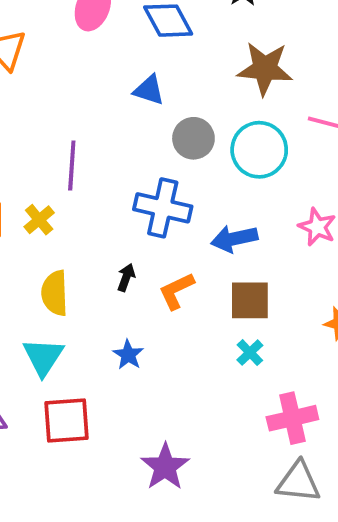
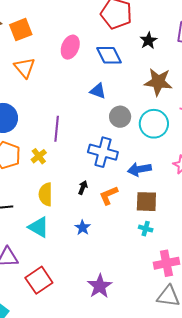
cyan cross: (250, 353) -> (146, 229), turned -32
cyan triangle: (43, 357) -> (39, 227), turned -35
red square: (67, 421) -> (39, 280), moved, turned -32

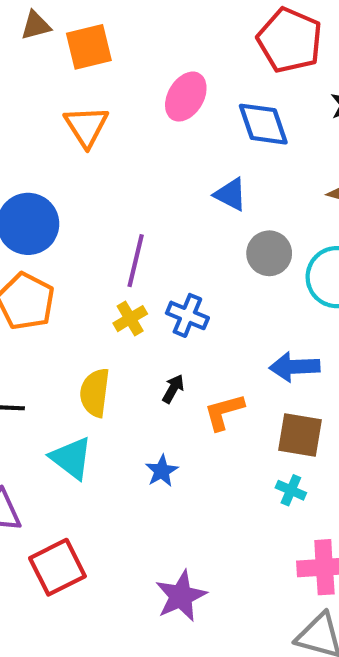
blue cross: (103, 152) -> (187, 315), moved, size x0.7
yellow cross: (39, 156) -> (130, 319), moved

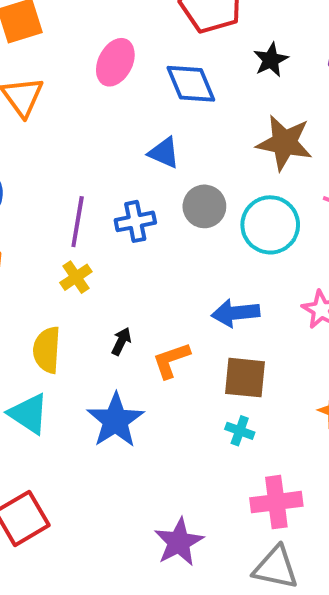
blue cross: (187, 315) -> (135, 221), moved, turned -30
blue star: (162, 471) -> (115, 420), size x1.8
purple star: (181, 596) -> (179, 542), moved

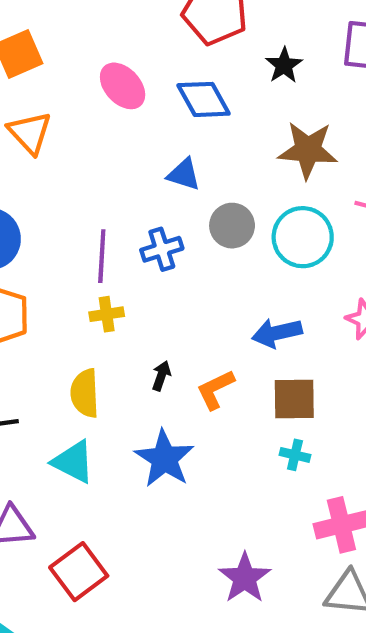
pink ellipse: (115, 62) -> (123, 86), turned -63
yellow cross: (76, 277) -> (107, 314), turned 32

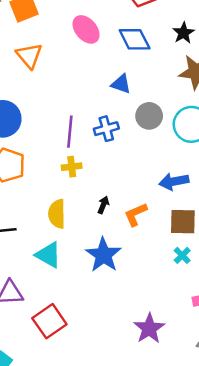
black star: (284, 65) -> (183, 33), moved
cyan cross: (295, 455) -> (182, 255), turned 30

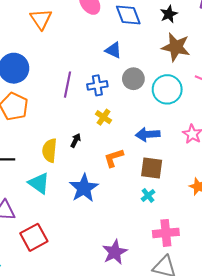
yellow cross: (72, 167) -> (104, 117), moved, turned 35
black arrow: (103, 205) -> (76, 140), moved

